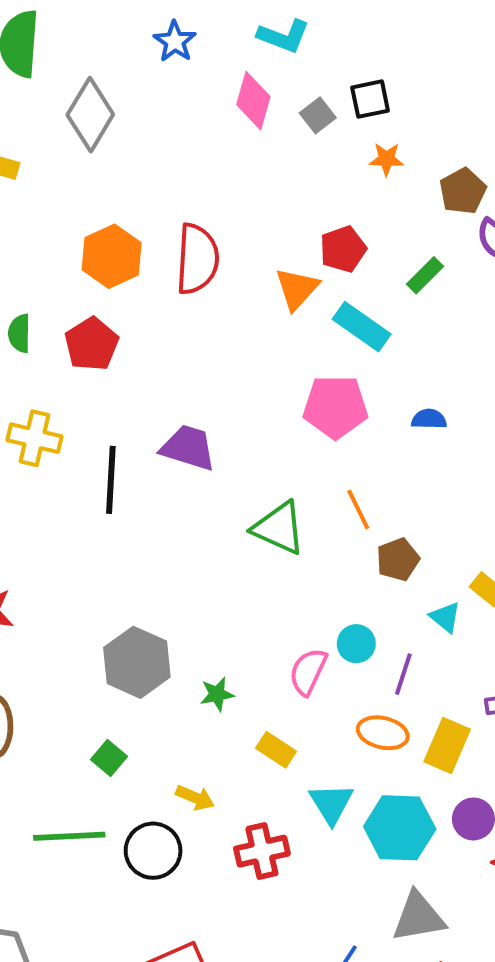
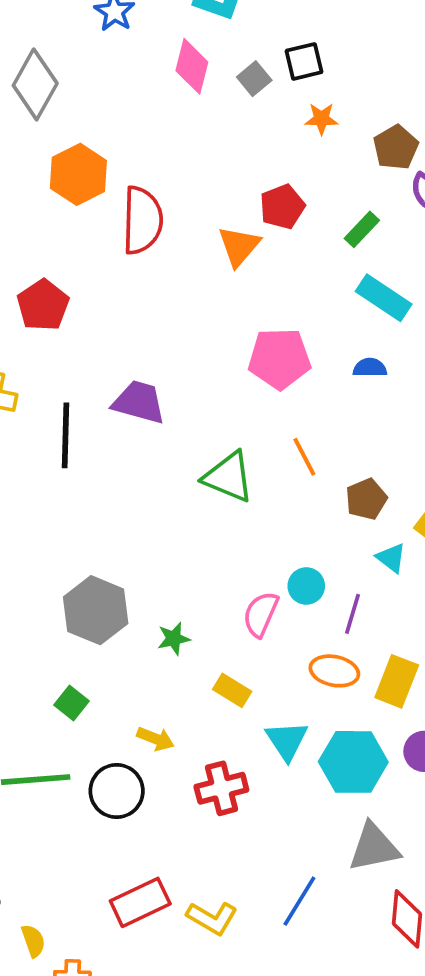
orange hexagon: (112, 256) -> (78, 174), moved
cyan rectangle: (362, 327) -> (384, 298), moved
brown pentagon: (398, 559) -> (366, 499), moved

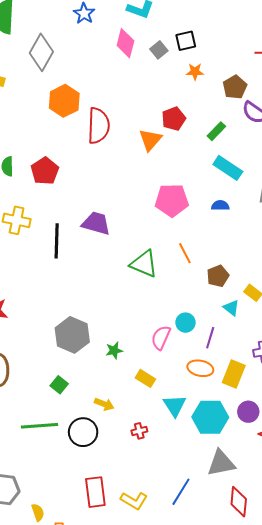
red cross: (221, 788) -> (139, 431), size x0.6
red rectangle: (140, 902) -> (95, 492), turned -72

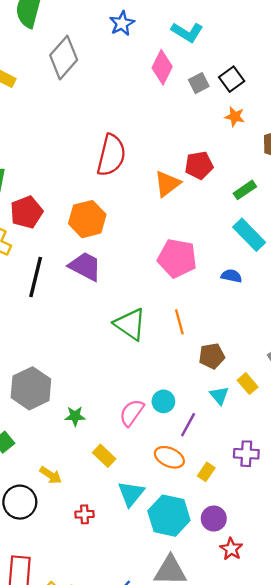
black square: (186, 41) -> (232, 79), turned -35
orange hexagon: (64, 101) -> (87, 219), moved
red pentagon: (45, 171) -> (26, 212), moved
yellow rectangle: (234, 374) -> (206, 472), size x0.6

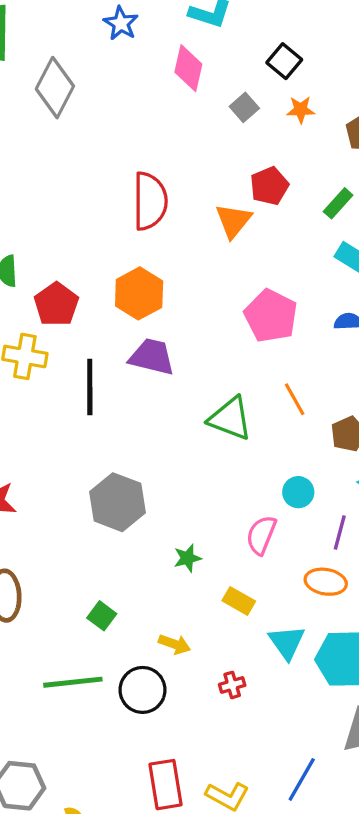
gray square: (199, 83) -> (244, 107), moved
pink pentagon: (177, 258) -> (271, 316), turned 30
gray hexagon: (31, 388) -> (117, 502), moved
cyan circle: (163, 401) -> (298, 492), moved

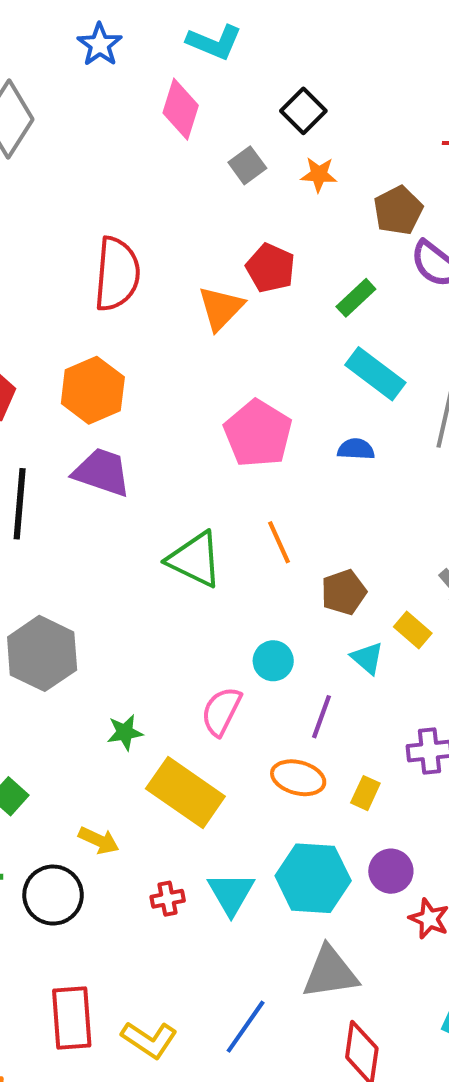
red pentagon: (269, 186) -> (270, 268), turned -30
yellow rectangle: (239, 601) -> (185, 793), size x1.8
cyan triangle: (287, 642) -> (231, 893), moved

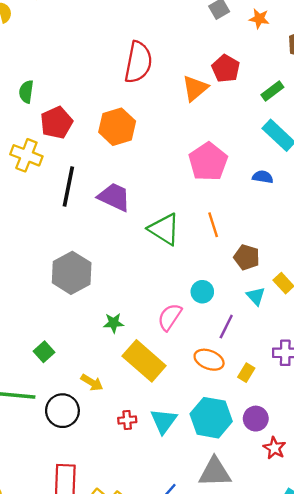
purple trapezoid: (102, 472) -> (114, 197), moved
brown pentagon: (344, 592) -> (247, 257), turned 30

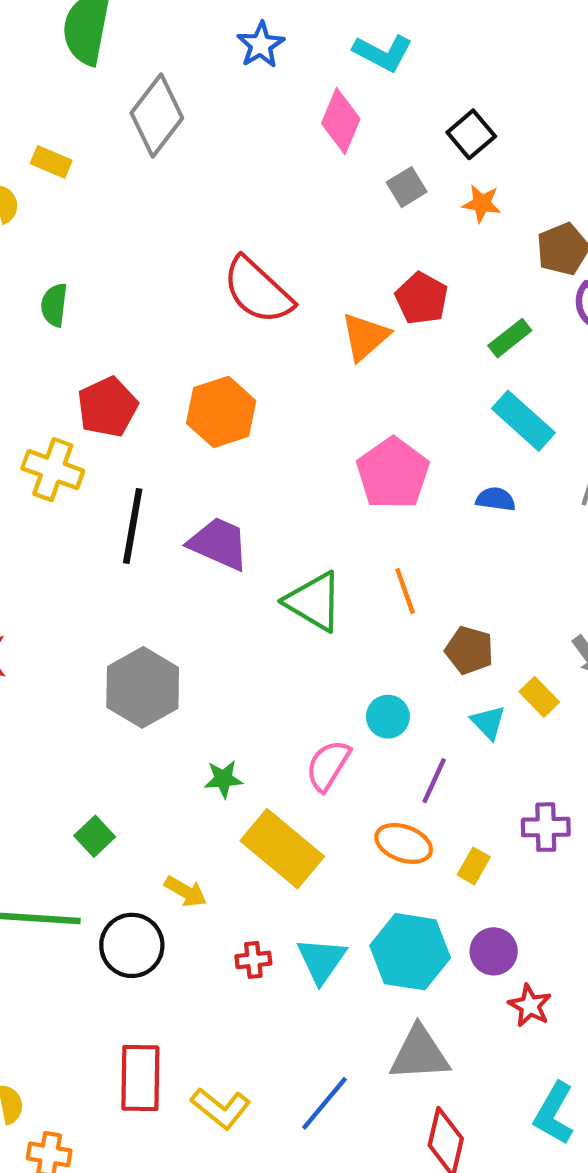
red semicircle: (138, 62) -> (258, 291), turned 123
green semicircle: (26, 92) -> (54, 305), moved

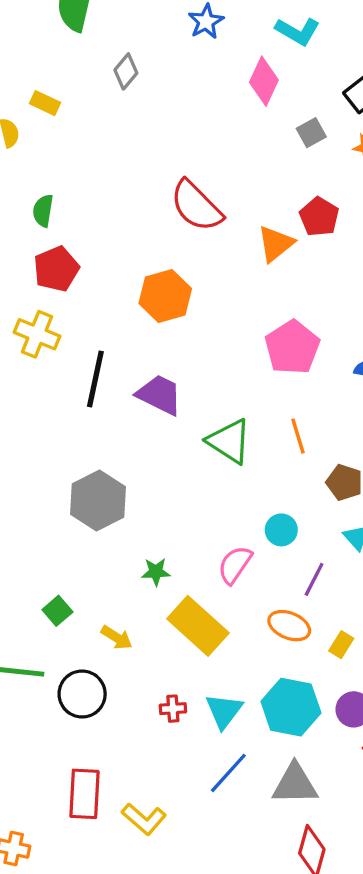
gray diamond: (157, 116) -> (126, 71), size x0.6
red pentagon: (107, 407) -> (56, 269), moved
yellow arrow: (186, 892) -> (117, 638), moved
blue line: (324, 1103) -> (228, 773), moved

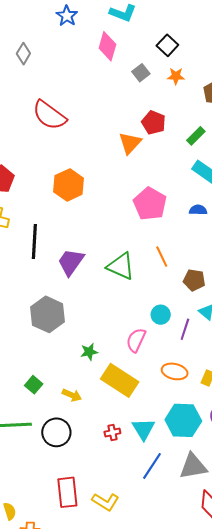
red semicircle: (196, 206) -> (49, 115), moved
purple trapezoid: (159, 395) -> (71, 262), moved, turned -72
purple line: (314, 579) -> (185, 329), moved

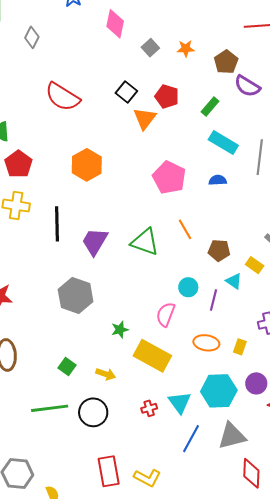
black square: (167, 45) -> (126, 92), moved

